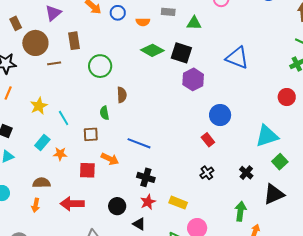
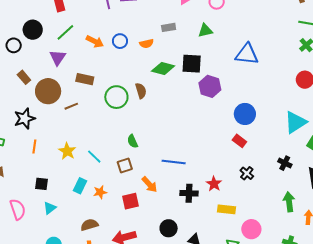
green triangle: (194, 23) -> (205, 31), moved
brown rectangle: (74, 41) -> (85, 79), turned -54
brown semicircle: (122, 95) -> (141, 91), moved
orange arrow: (110, 159) -> (149, 184), turned 36
red star: (148, 202) -> (214, 184), moved

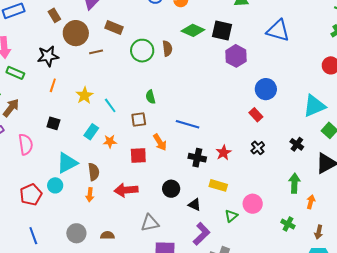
cyan triangle: (50, 208) -> (67, 163), moved, size x1.6
yellow rectangle: (227, 209) -> (218, 185), moved
brown semicircle: (89, 225) -> (94, 172), turned 90

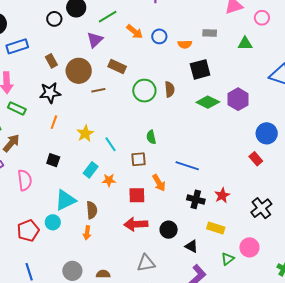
brown rectangle: (54, 15) -> (51, 61), moved
green diamond: (193, 30) -> (208, 102), moved
black square: (222, 30) -> (200, 69), moved, turned -30
black cross: (258, 148) -> (261, 208), moved, size x1.5
red arrow: (126, 190) -> (136, 224), moved

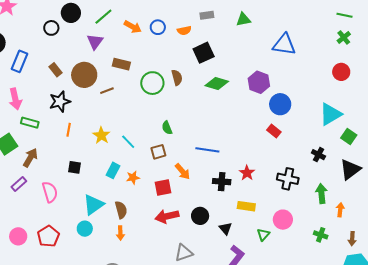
blue rectangle: (17, 46) -> (20, 61), turned -40
purple hexagon: (238, 99) -> (259, 82), moved
black cross: (261, 208) -> (288, 179), turned -30
red pentagon: (28, 231) -> (48, 236), moved
black triangle: (191, 246) -> (225, 228), turned 32

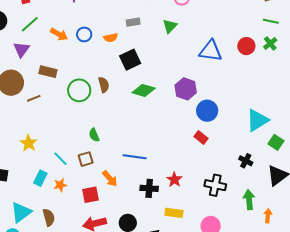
green triangle: (243, 20) -> (170, 26), turned -35
red circle: (341, 72) -> (246, 46), moved
cyan line: (128, 142) -> (60, 159), moved

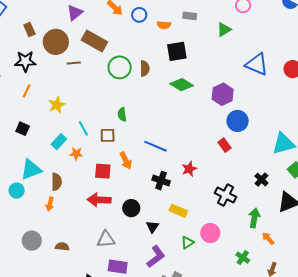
brown rectangle: (48, 72) -> (94, 41), size x1.4
red star: (174, 180) -> (189, 169), moved
orange arrow: (268, 216) -> (268, 238), turned -64

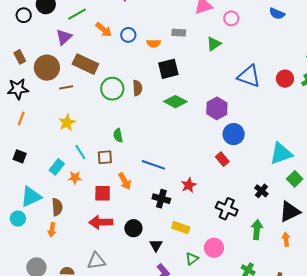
yellow star: (57, 105) -> (67, 123), moved
orange arrow: (268, 238) -> (286, 239), moved, turned 40
gray triangle: (106, 239) -> (96, 261), moved

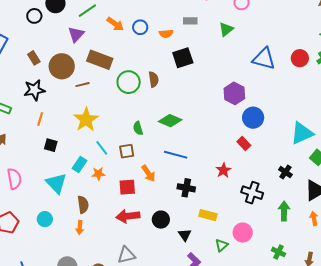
green diamond: (175, 102) -> (170, 121), moved
yellow star: (67, 123) -> (86, 120), size x1.4
black square: (20, 156) -> (51, 145), moved
red star: (189, 185) -> (223, 170), moved
cyan triangle: (31, 197) -> (56, 183), moved, turned -45

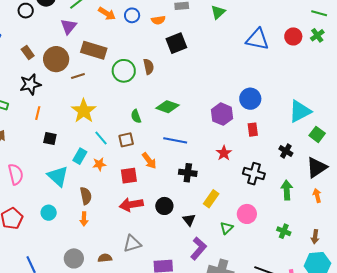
purple hexagon: (234, 93) -> (222, 114), moved
red rectangle: (244, 144) -> (253, 130), moved, turned 40
yellow rectangle: (208, 215) -> (211, 199), turned -66

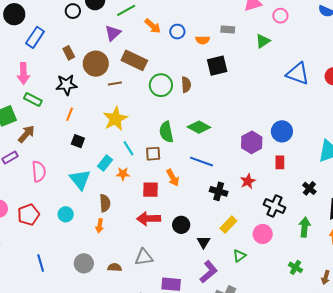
green semicircle: (136, 116) -> (166, 132), size x1.5
black cross: (188, 173) -> (219, 191), moved
pink circle: (247, 214) -> (263, 234), moved

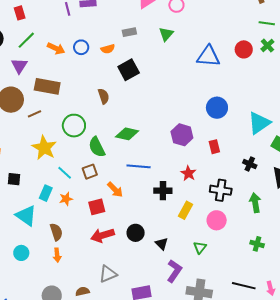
green circle: (161, 85) -> (74, 126), moved
blue circle: (282, 131) -> (217, 108), moved
yellow rectangle: (228, 225) -> (185, 210), moved

